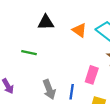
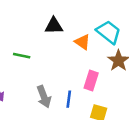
black triangle: (46, 22) -> (54, 26), moved
orange triangle: (79, 30) -> (82, 42), moved

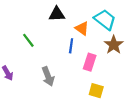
green line: (22, 56) -> (28, 40), turned 40
blue line: (69, 99) -> (71, 46), moved

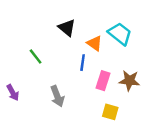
black triangle: (57, 14) -> (67, 28), turned 42
brown star: (114, 45) -> (129, 81), moved, turned -30

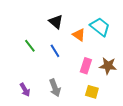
blue line: (83, 63) -> (55, 51), moved, turned -40
purple arrow: (13, 93) -> (25, 90), moved
gray arrow: (57, 96) -> (55, 88), moved

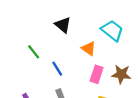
orange triangle: (79, 35) -> (89, 48), moved
blue line: (55, 51) -> (57, 69), moved

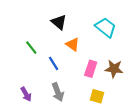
orange triangle: (89, 48) -> (73, 44), moved

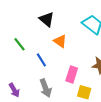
pink rectangle: (91, 69) -> (72, 75), moved

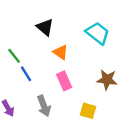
blue line: (41, 60) -> (26, 74), moved
pink rectangle: (72, 75) -> (64, 81), moved, turned -42

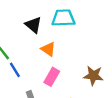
cyan trapezoid: (98, 33) -> (63, 18), moved, turned -40
pink rectangle: (64, 81) -> (52, 77), turned 54

